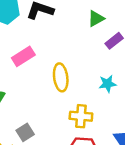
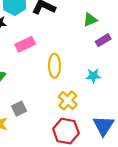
yellow cross: (81, 116) -> (68, 100), turned 30

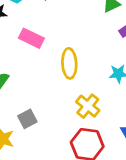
pink rectangle: (25, 44) -> (31, 38), turned 54

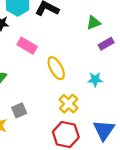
yellow ellipse: (69, 63) -> (56, 68), turned -30

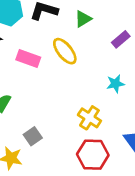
green triangle: (94, 23) -> (83, 19), moved
yellow ellipse: (56, 68) -> (65, 51), moved

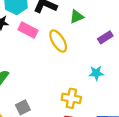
pink rectangle: (28, 58) -> (28, 30), moved
yellow cross: (89, 118) -> (71, 98), turned -30

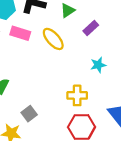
purple rectangle: (105, 37) -> (91, 28), moved

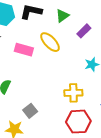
pink rectangle: (20, 33) -> (24, 50), moved

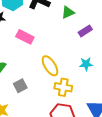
yellow ellipse: (50, 42) -> (50, 66), moved
gray square: (30, 111) -> (20, 86), moved

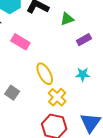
gray square: (20, 86) -> (12, 93), turned -32
yellow cross: (63, 87) -> (57, 97), turned 30

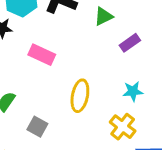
yellow ellipse: (45, 74) -> (80, 96), turned 45
yellow cross: (57, 97) -> (123, 127), moved

